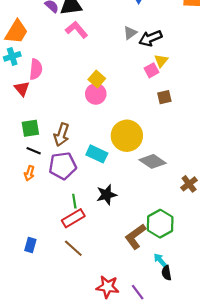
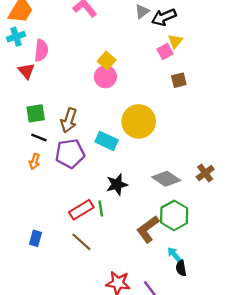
gray diamond: (153, 161) -> (166, 179), moved
green line: (74, 201) -> (101, 209), moved

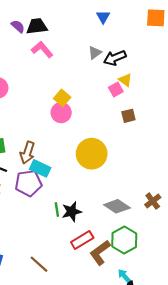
yellow triangle: (175, 41) -> (125, 80), turned -32
cyan rectangle: (107, 141) -> (40, 168), moved
green line: (101, 209) -> (57, 209), moved
red rectangle: (81, 210) -> (82, 240), moved

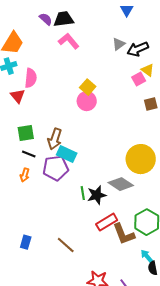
yellow circle: (92, 154) -> (141, 159), moved
gray diamond: (117, 206) -> (121, 184), moved
brown L-shape: (100, 253) -> (124, 234), turned -75

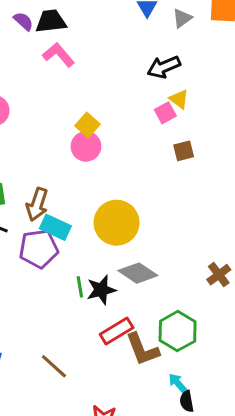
gray triangle: (119, 44) -> (182, 18), moved
yellow circle: (141, 159) -> (117, 223), moved

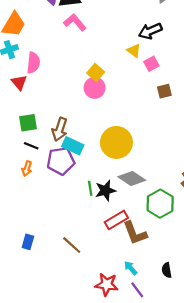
yellow triangle: (179, 99) -> (134, 51), moved
green hexagon: (178, 331) -> (160, 204), moved
cyan arrow: (178, 383) -> (131, 268), moved

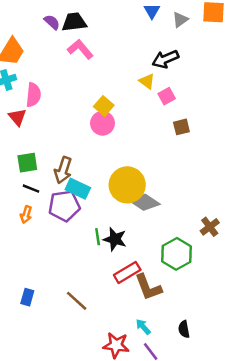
gray diamond: (132, 178) -> (144, 202), moved
black star: (105, 190) -> (115, 239), turned 30

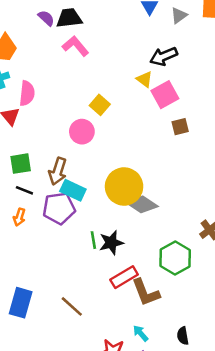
pink square: (167, 96) -> (165, 95), size x1.5
pink circle: (103, 123) -> (82, 132), moved
black star: (115, 239) -> (111, 243), turned -30
blue rectangle: (27, 297) -> (21, 303), size x1.6

